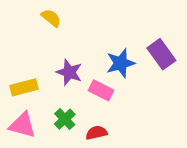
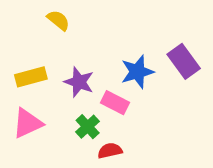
yellow rectangle: (24, 87) -> (31, 77), moved
green cross: (65, 119) -> (88, 127), moved
pink triangle: (22, 125) -> (27, 123), moved, turned -40

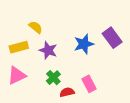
yellow semicircle: (58, 20) -> (36, 27), moved
pink rectangle: (115, 103) -> (89, 84), moved, turned 35

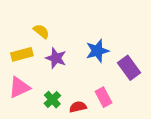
purple rectangle: (112, 38) -> (129, 68), moved
green cross: (53, 78) -> (52, 100), moved

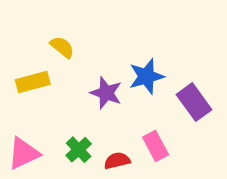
purple star: (56, 58) -> (106, 93), moved
pink triangle: (19, 87) -> (24, 153), moved

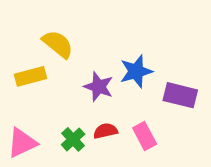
yellow semicircle: (62, 47) -> (58, 44), size x1.4
purple rectangle: (194, 102) -> (180, 95), turned -40
red semicircle: (117, 161) -> (105, 131), moved

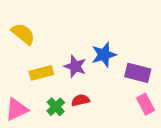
yellow semicircle: (58, 44) -> (23, 34), moved
yellow rectangle: (31, 76) -> (41, 73), moved
pink rectangle: (145, 136) -> (146, 104), moved

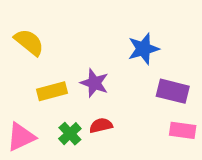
blue star: (104, 55) -> (143, 49), moved
pink rectangle: (146, 104) -> (183, 130), turned -54

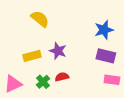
yellow semicircle: (29, 42) -> (40, 19), moved
blue star: (143, 49) -> (104, 30), moved

